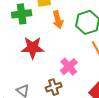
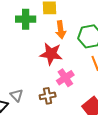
red star: (33, 48) -> (51, 54), moved

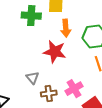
pink cross: (65, 78) -> (74, 89), moved
gray triangle: (17, 95) -> (32, 78), moved

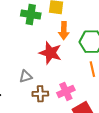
gray triangle: (32, 78) -> (26, 76), turned 48

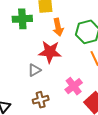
gray triangle: (26, 76) -> (34, 70), moved
brown cross: (40, 94) -> (41, 100), moved

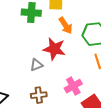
orange arrow: (58, 27) -> (66, 26), turned -30

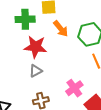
red star: (54, 49) -> (35, 47), moved

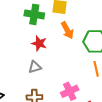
red star: (35, 47) -> (39, 43), size x0.7

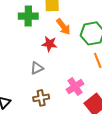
red star: (39, 43) -> (50, 44), moved

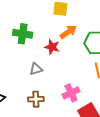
green cross: (28, 16) -> (23, 34), moved
orange arrow: (63, 27) -> (68, 32), turned -96

